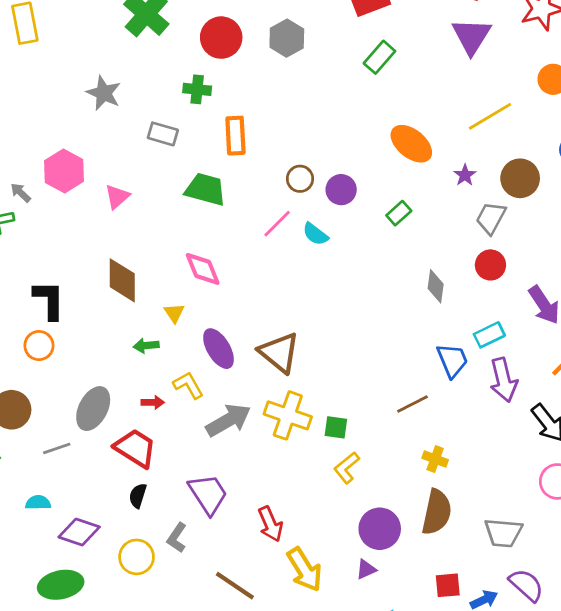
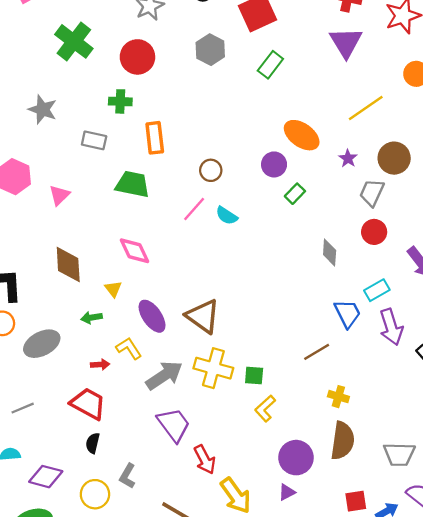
gray hexagon: (287, 38) -> (210, 50), moved
purple circle: (341, 190) -> (274, 164), moved
gray ellipse: (93, 409) -> (42, 344), moved, turned 39
purple trapezoid: (208, 494) -> (174, 425), moved

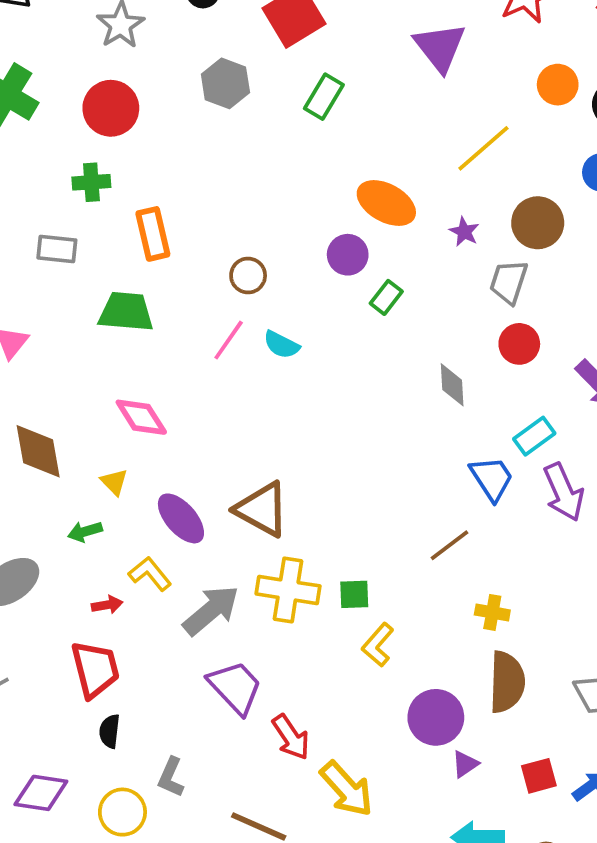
red trapezoid: (88, 404) -> (95, 669), turned 54
purple triangle: (287, 492) -> (465, 764), moved

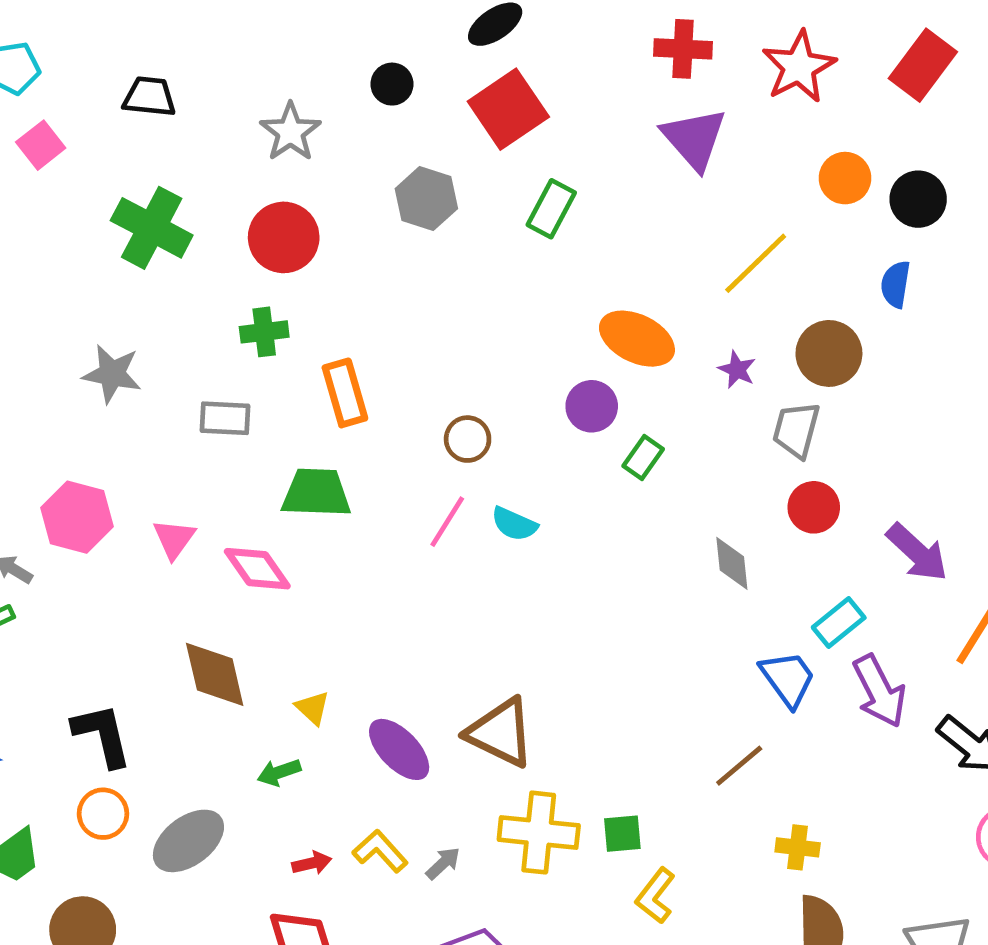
pink diamond: (141, 417) -> (257, 569), moved
yellow L-shape: (150, 574) -> (380, 851), moved
gray arrow: (211, 610) -> (443, 863), size x0.5

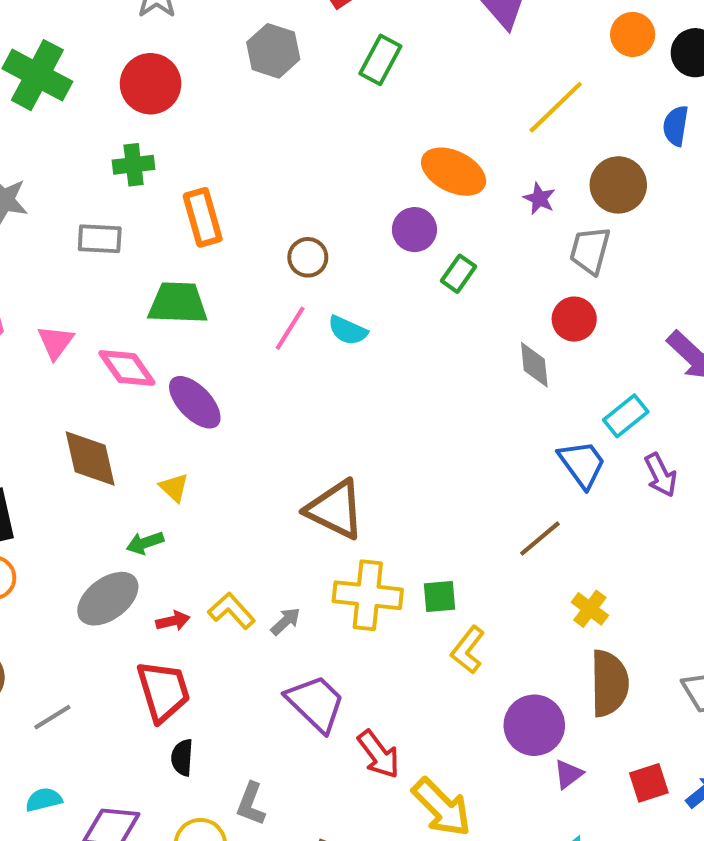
red circle: (814, 507) -> (574, 319), moved
purple arrow: (879, 691) -> (661, 475), size x0.7
purple ellipse: (399, 749) -> (195, 402), moved
gray ellipse: (188, 841) -> (108, 599), moved
yellow cross: (798, 847) -> (590, 609), turned 30

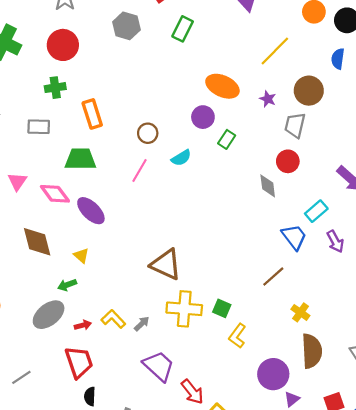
cyan semicircle: (348, 330) -> (181, 158), moved, turned -54
green square: (439, 597) -> (222, 308), turned 30

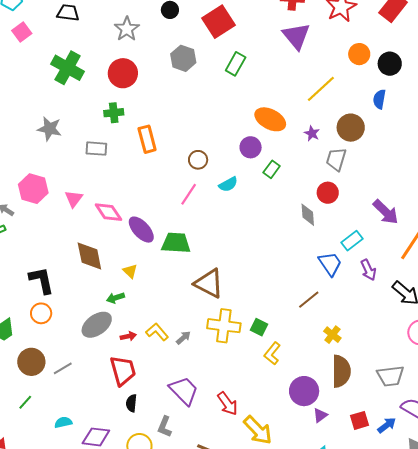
green trapezoid: (80, 159) -> (176, 243), moved
purple trapezoid: (159, 366) -> (184, 391), moved
gray line: (21, 377) -> (63, 368), moved

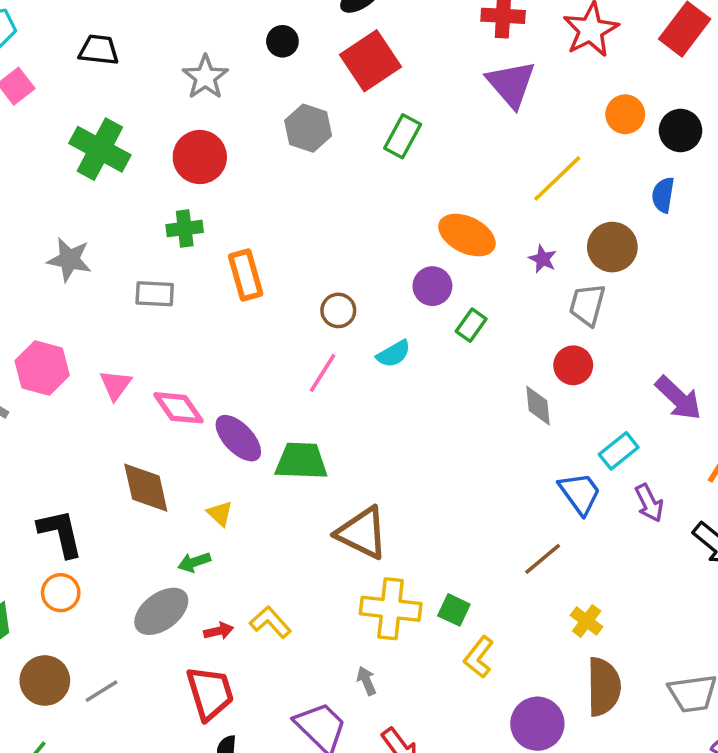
gray arrow: (183, 338) -> (366, 681), moved, turned -70

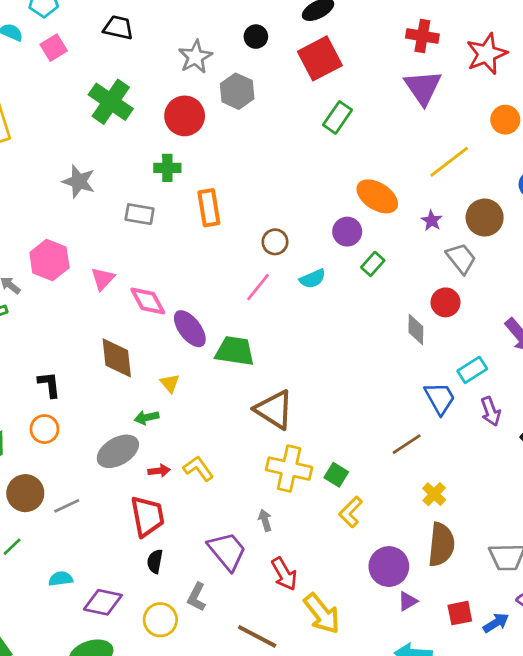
gray hexagon: (308, 128) -> (237, 91), moved
gray trapezoid: (587, 305) -> (461, 258), turned 120
black L-shape: (60, 533) -> (49, 385), size x0.7

